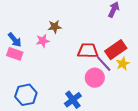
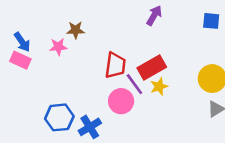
red trapezoid: (88, 51) -> (115, 65), turned 90
blue hexagon: (26, 95) -> (59, 117), moved

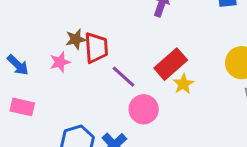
pink rectangle: (20, 60) -> (22, 107), moved
red trapezoid: (115, 65) -> (96, 48), moved
purple line: (134, 84) -> (124, 77), moved

